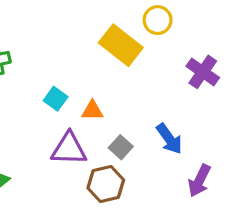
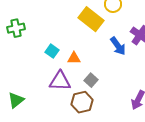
blue arrow: (169, 139) -> (118, 46), moved

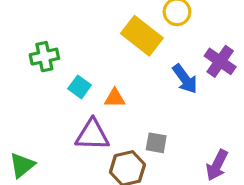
green cross: (16, 28) -> (44, 57), moved
gray square: (91, 80) -> (156, 143), moved, turned -32

